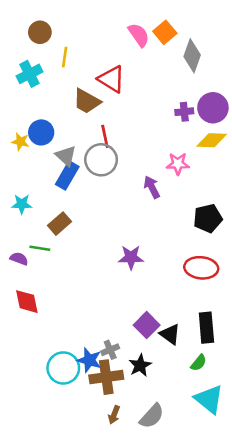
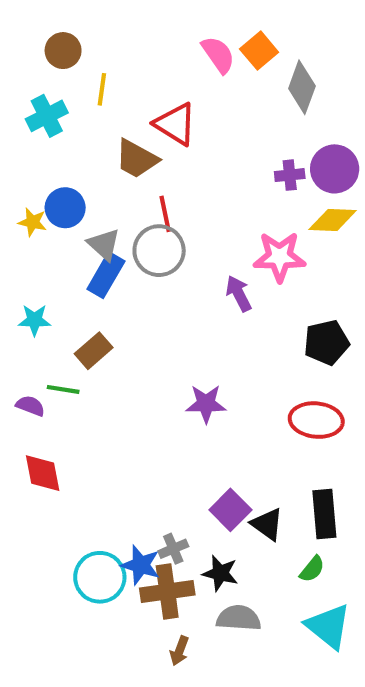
pink star: (178, 164) -> (279, 257), size x1.4
black star: (140, 365) -> (220, 573), turned -30
gray semicircle: (152, 416) -> (239, 618), moved, turned -128

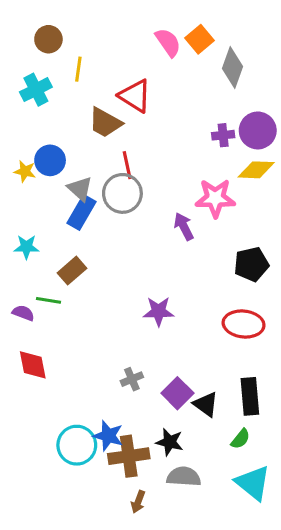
gray cross: (173, 549) -> (132, 379), moved

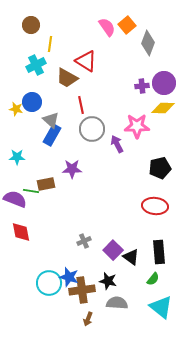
cyan cross: (36, 90) -> (36, 65), moved
gray circle: (122, 193) -> (92, 129), moved
brown rectangle: (72, 271) -> (46, 184), moved, turned 30
purple star: (159, 311) -> (72, 169), moved
purple semicircle: (23, 313) -> (15, 199), size x1.6

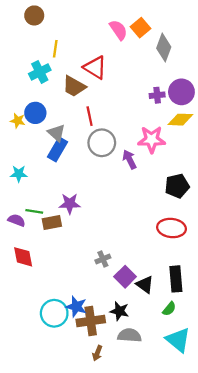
brown circle: (31, 25) -> (34, 15), moved
purple star: (72, 169) -> (70, 204), moved
brown rectangle: (46, 184) -> (52, 222), moved
purple semicircle: (15, 199) -> (17, 220), size x0.7
gray cross: (84, 241) -> (103, 259), moved

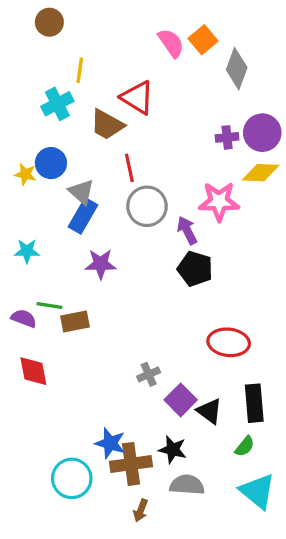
black pentagon: (177, 186) -> (195, 269), moved, turned 30
purple star: (70, 204) -> (101, 264), moved
red ellipse: (172, 228) -> (229, 342), moved
cyan circle: (54, 313) -> (72, 478), moved

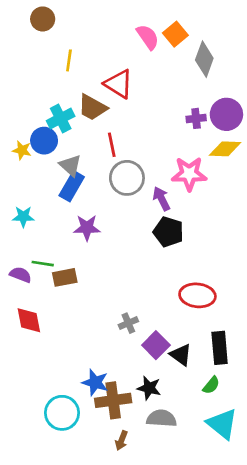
cyan cross: (57, 104) -> (61, 118), moved

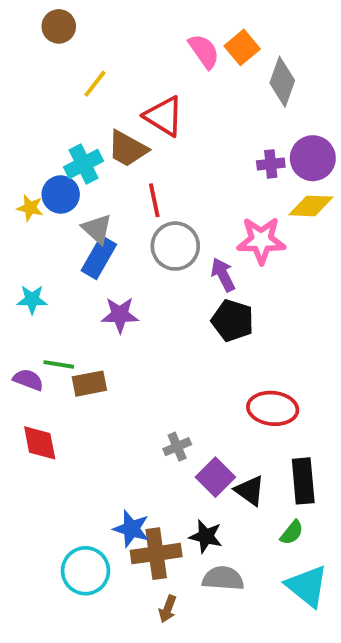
yellow line: (69, 60) -> (95, 84), turned 30

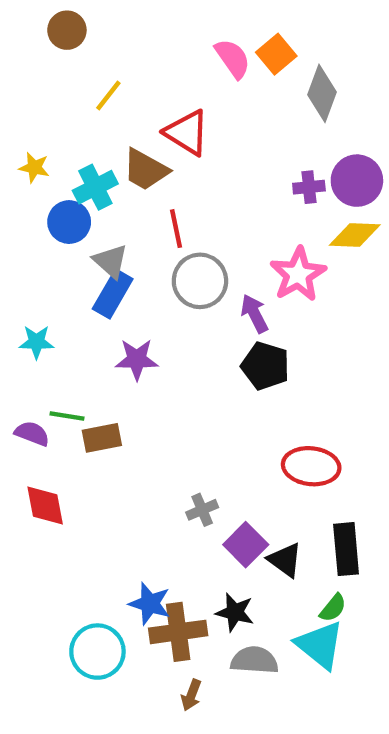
yellow star: (30, 208) -> (34, 168), moved
pink star: (261, 240) -> (298, 274), turned -30
cyan triangle: (307, 586) -> (320, 645), moved

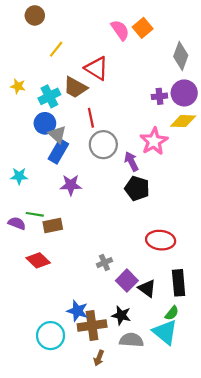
gray diamond: (322, 93) -> (181, 56), moved
blue circle: (69, 222) -> (45, 123), moved
red diamond: (45, 505) -> (38, 260), moved, turned -35

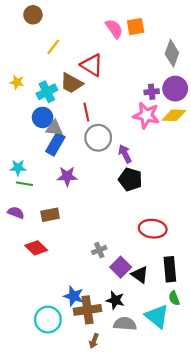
orange square: (143, 28) -> (136, 27), turned 30
gray triangle: (57, 135) -> (54, 128), turned -36
pink star: (154, 141) -> (146, 115), moved, turned -30
green line: (35, 214) -> (24, 184), moved
green semicircle: (172, 313) -> (174, 298), moved, turned 120

